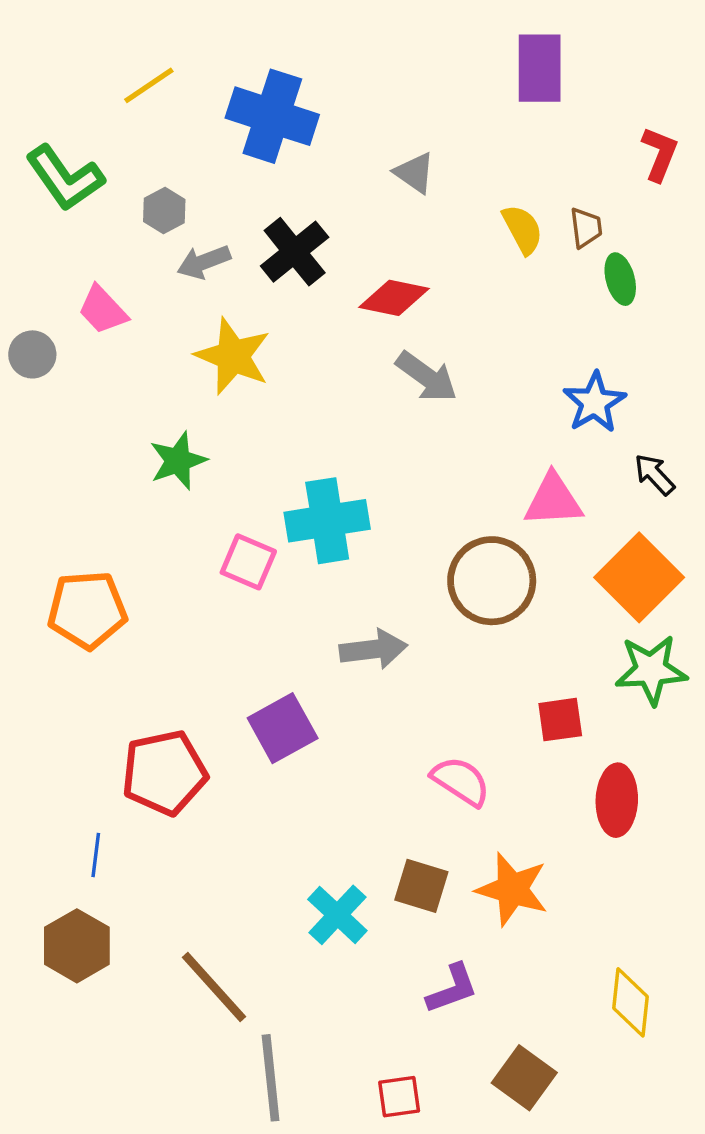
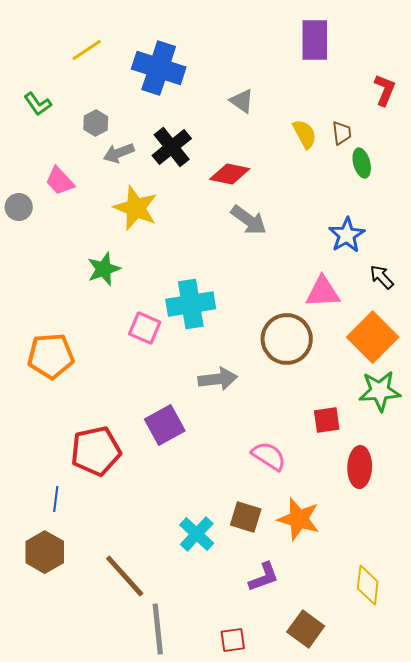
green L-shape: (65, 178) -> (38, 104), size x0.6

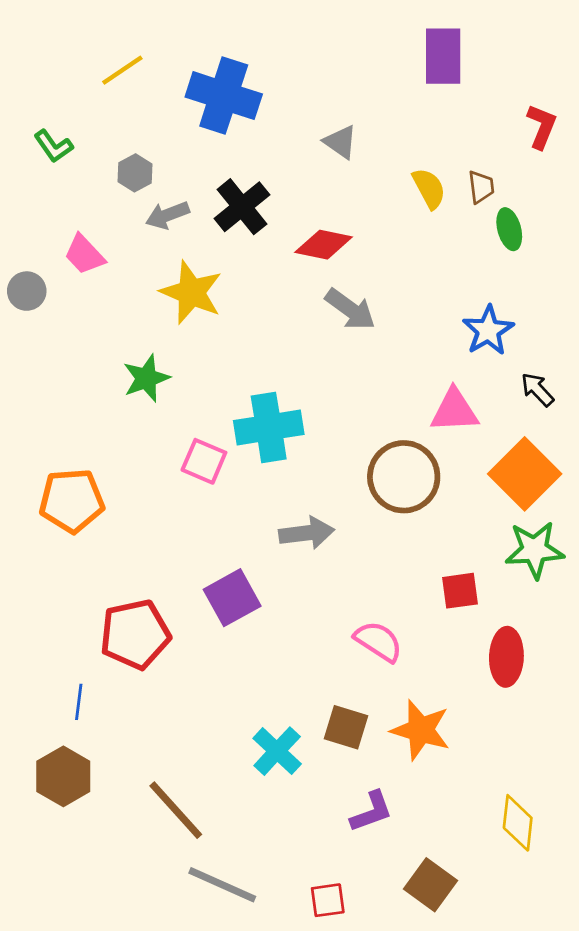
gray line: (158, 629) -> (222, 885), turned -60

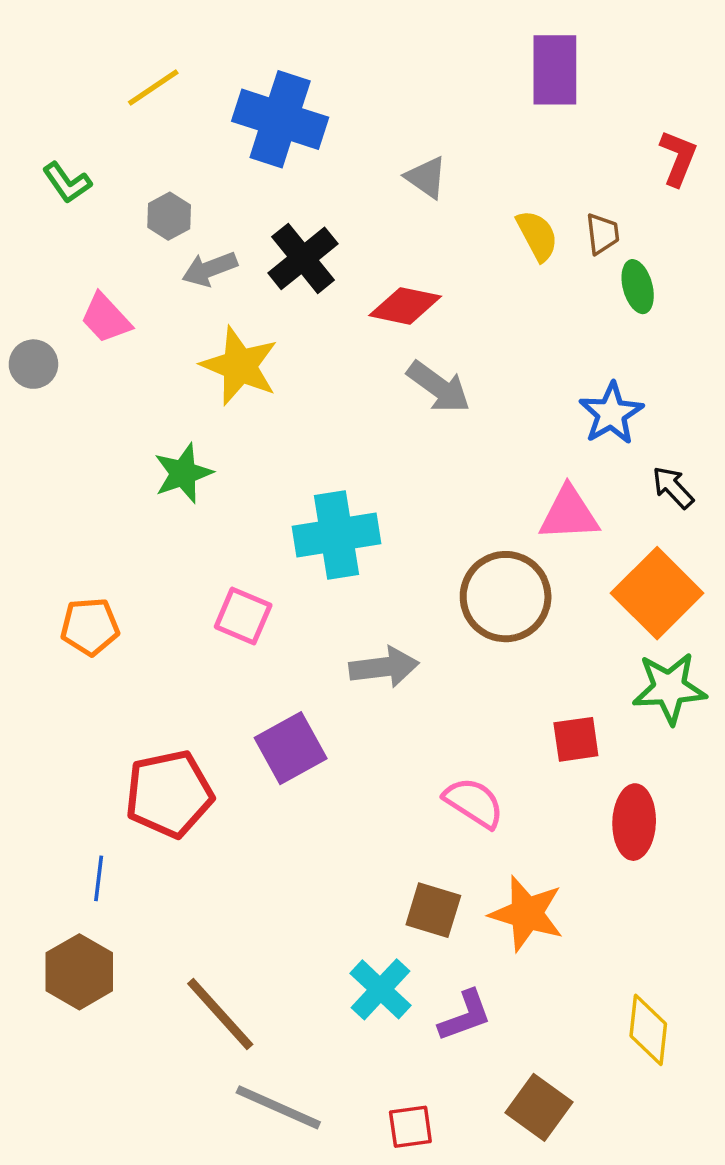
pink square: (204, 461) -> (243, 616), moved
orange pentagon: (72, 501) -> (90, 627), size x0.7
cyan cross: (277, 751) -> (380, 989), moved

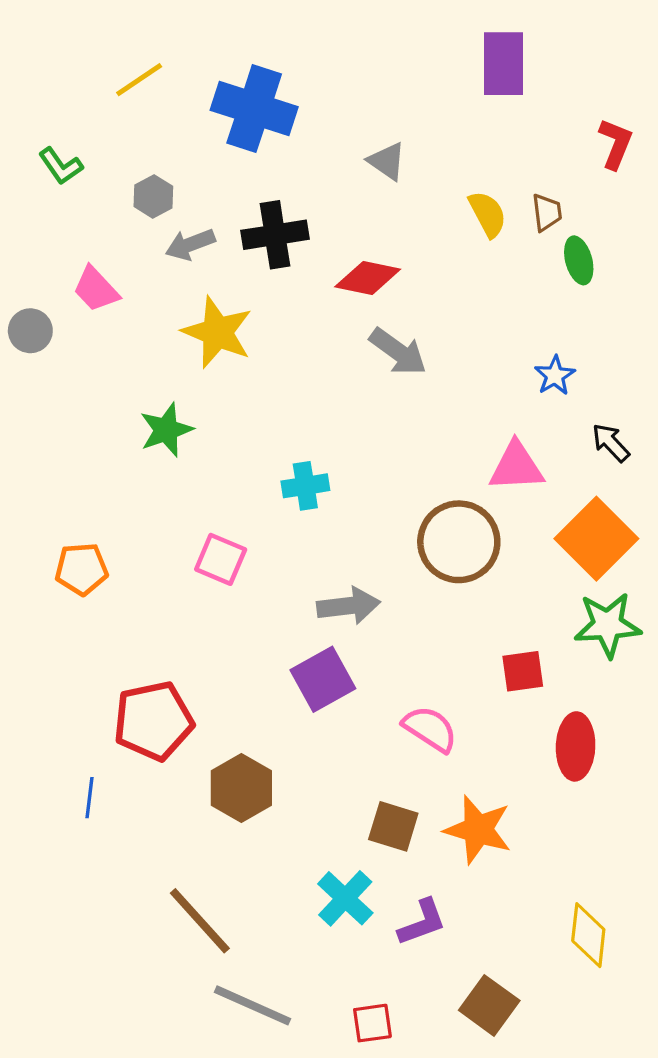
black cross: (303, 258) -> (275, 235), turned 30
blue star: (611, 413) -> (555, 376), size x0.7
cyan cross: (336, 535) -> (305, 486), size x0.6
purple square: (291, 748) -> (323, 679), moved
brown hexagon: (79, 972) -> (241, 788), moved

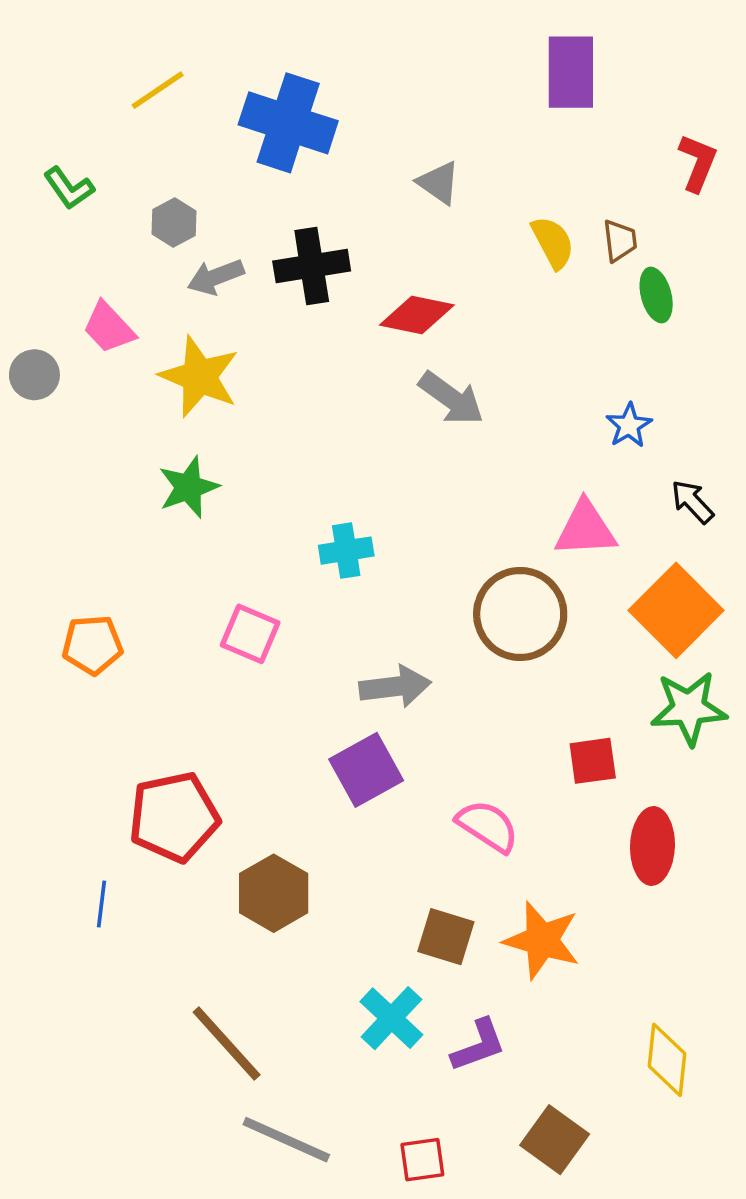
yellow star: (217, 332) -> (199, 377), moved

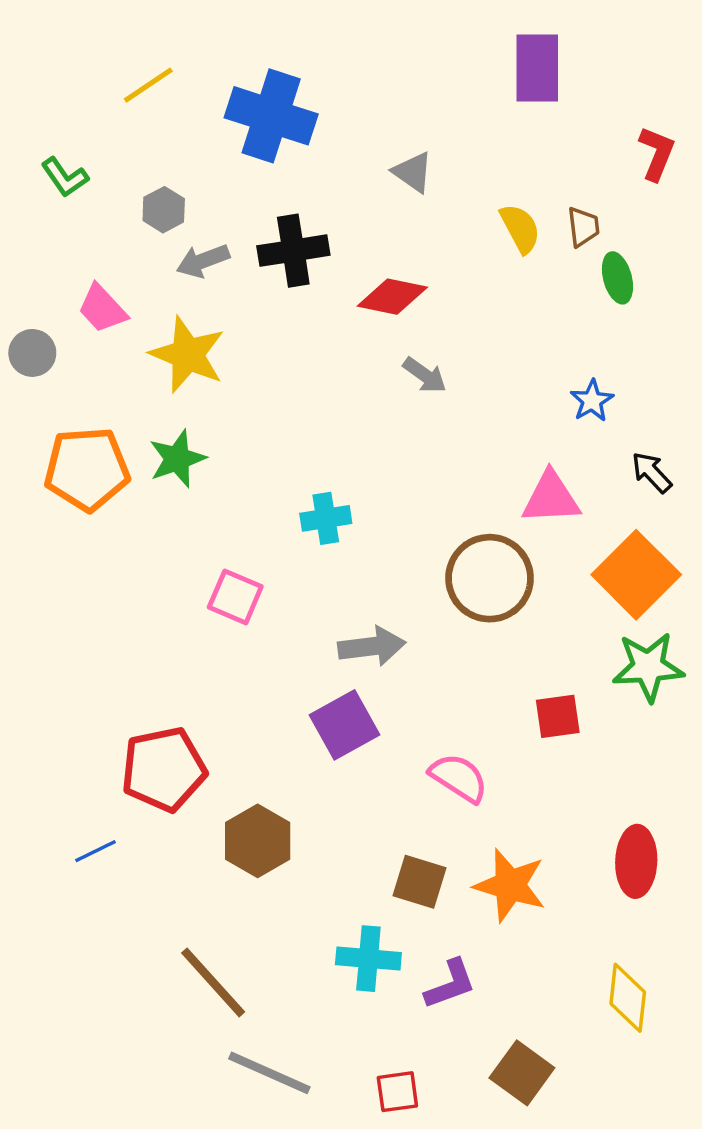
gray arrow: (451, 398) -> (425, 375), size x0.7
orange pentagon: (92, 645) -> (87, 469), moved, size x1.5
red ellipse: (652, 846) -> (636, 861), moved
blue line: (101, 904) -> (95, 851), turned 57
cyan cross: (391, 1018) -> (368, 959), turned -38

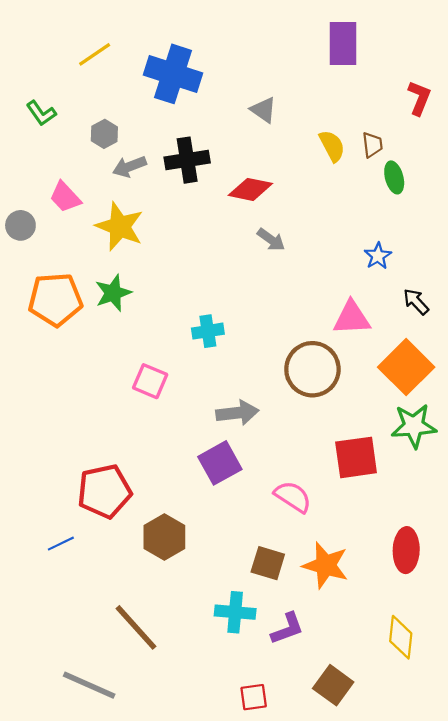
red square: (558, 716) -> (356, 457), size x1.5
gray line: (269, 1073) -> (89, 685), moved

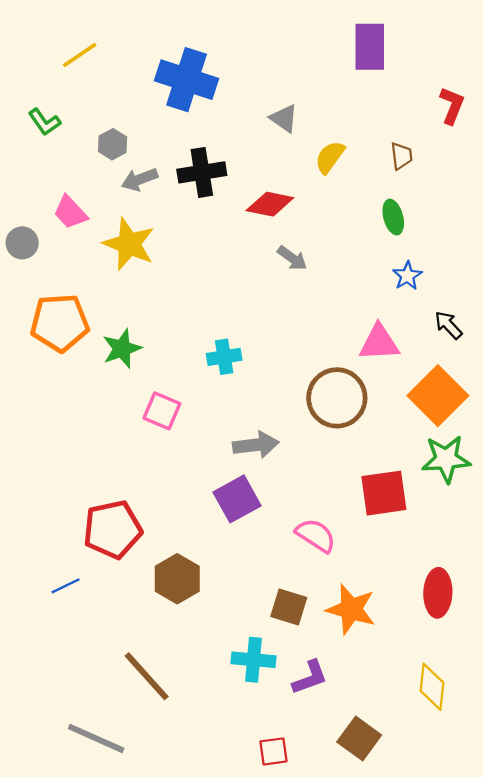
yellow line: (95, 54) -> (80, 55), moved
yellow semicircle: (332, 146) -> (330, 157), moved, turned -116
green ellipse: (394, 177) -> (393, 217), moved
green star: (113, 293) -> (122, 349), moved

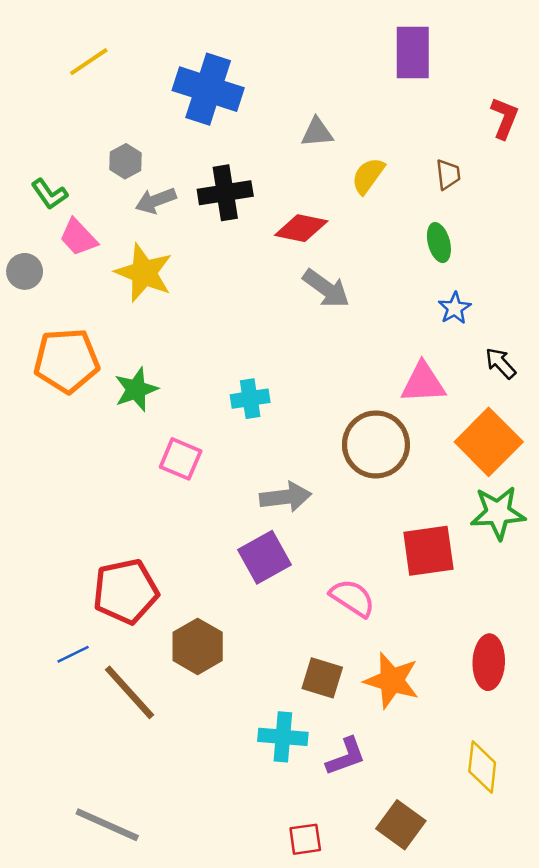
gray triangle: (284, 118) -> (317, 132), turned -40
green L-shape: (44, 122) -> (49, 194), moved
gray arrow: (292, 258) -> (326, 288), size x1.4
brown line: (147, 676) -> (129, 692), moved

